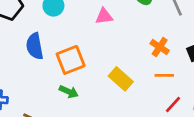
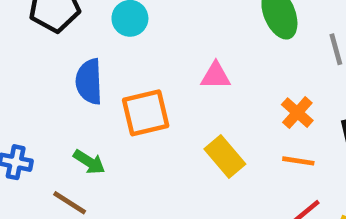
pink triangle: (104, 16) -> (216, 76), moved
green arrow: (69, 92) -> (89, 162), moved

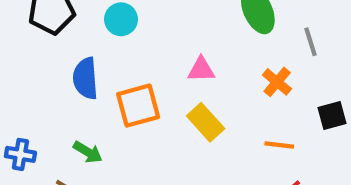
orange cross: (297, 113) -> (277, 82), moved
yellow rectangle: (225, 157) -> (206, 122), moved

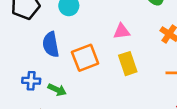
yellow rectangle: (206, 122) -> (128, 64), turned 30
blue cross: (20, 154) -> (31, 81), moved

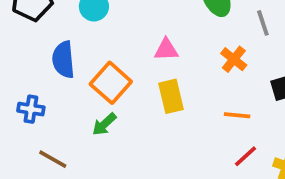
orange square: (85, 58) -> (111, 83), turned -32
green arrow: (57, 90) -> (104, 124), moved, turned 108

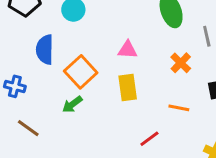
red line: (246, 156) -> (149, 139), moved

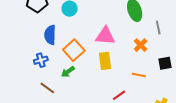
pink triangle: (128, 50) -> (105, 36), size x1.5
blue cross: (15, 86) -> (41, 60), moved, turned -32
brown line: (28, 128) -> (47, 88), moved

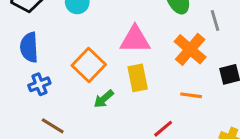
blue semicircle: (50, 35) -> (29, 47), moved
orange cross: (141, 45) -> (190, 49), size x1.5
green arrow: (68, 72) -> (104, 99), moved

